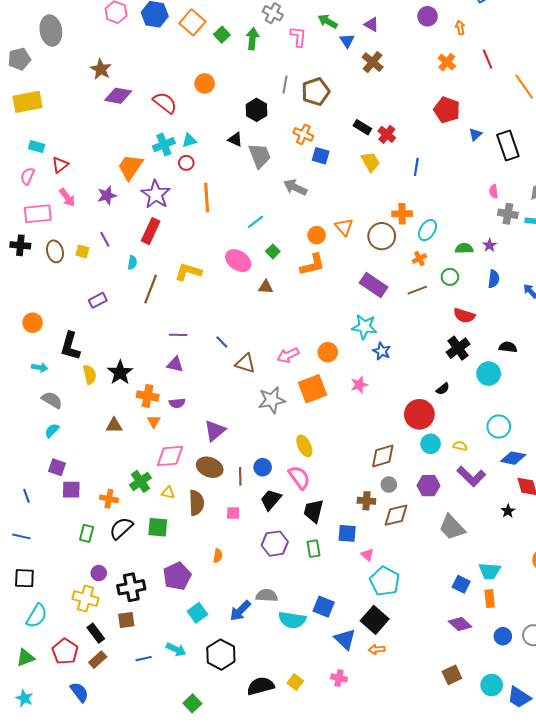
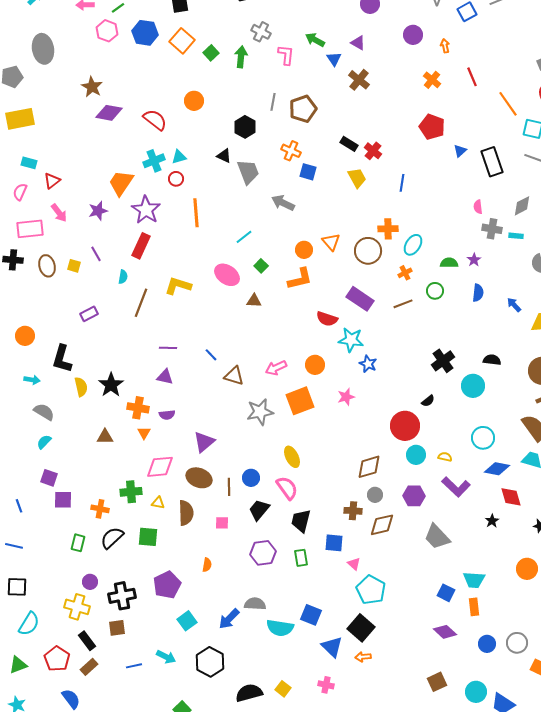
red semicircle: (464, 316) -> (327, 319), moved
green cross: (140, 481) -> (131, 492), turned 30

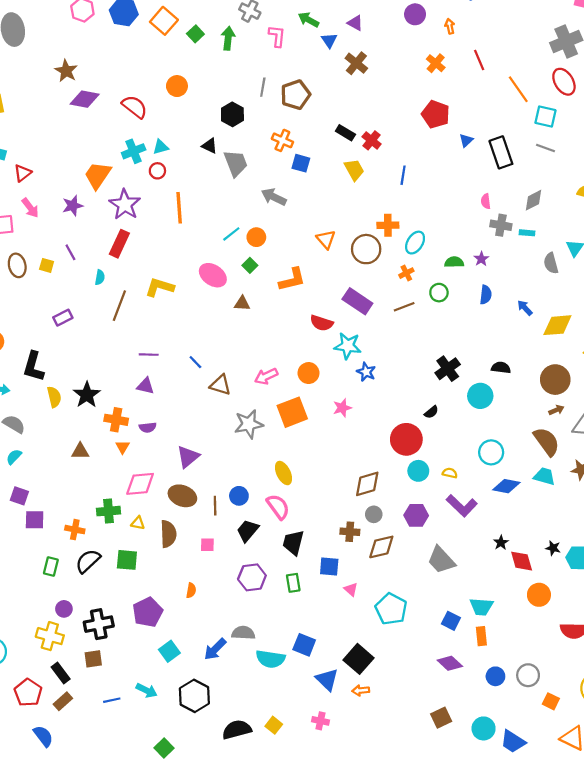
orange circle: (304, 250) -> (256, 237), moved
red diamond: (511, 497) -> (522, 561), moved
cyan pentagon: (371, 590) -> (391, 609), moved

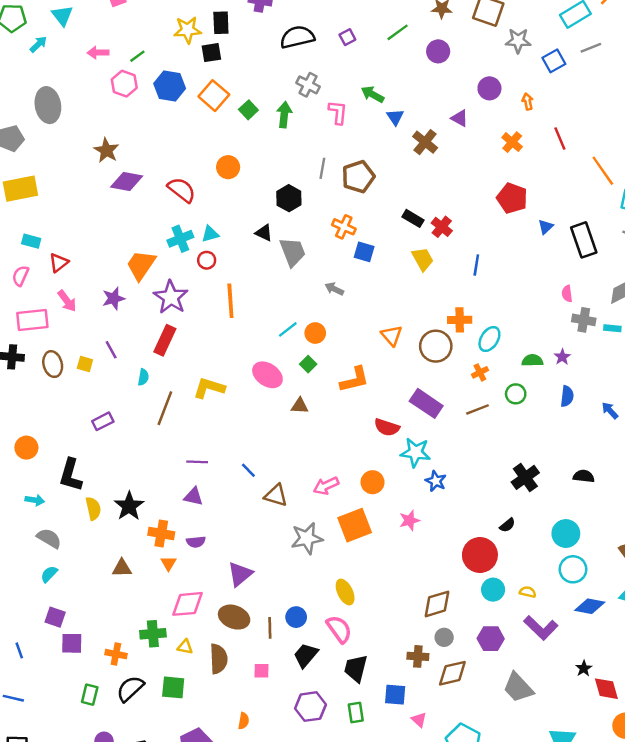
purple triangle: (355, 23) -> (460, 118), moved
gray arrow: (274, 197) -> (334, 289), size x0.7
cyan circle: (480, 396) -> (566, 534), moved

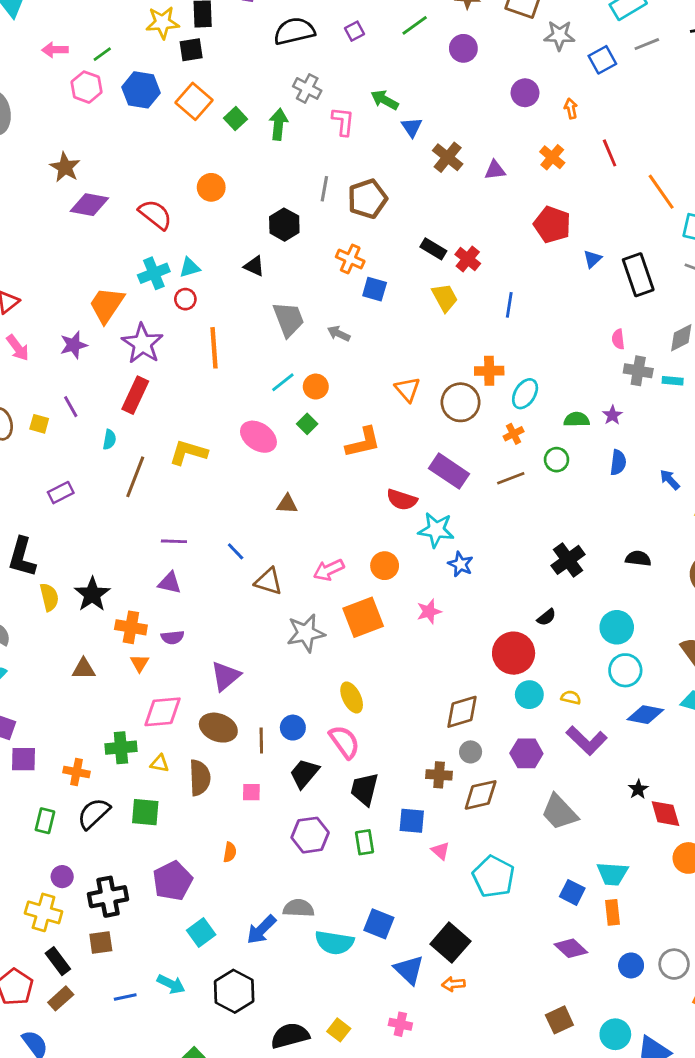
purple triangle: (460, 118) -> (495, 170), moved, turned -36
gray trapezoid: (293, 252) -> (289, 319), moved
brown triangle: (300, 406) -> (287, 504), moved

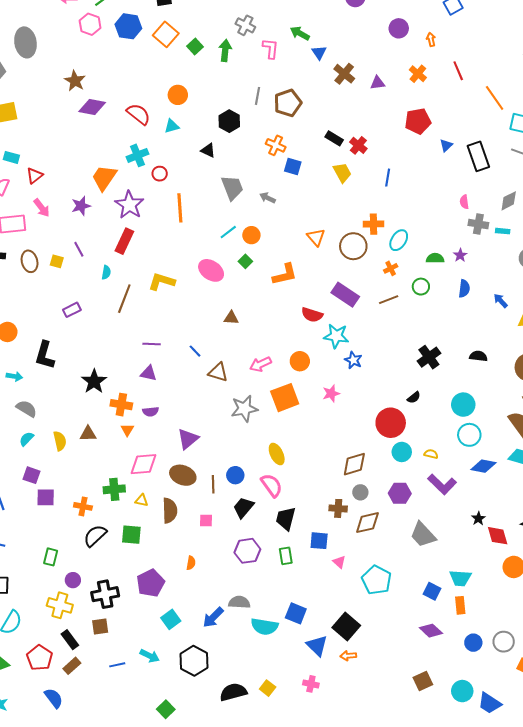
red pentagon: (552, 225) -> (418, 121), turned -30
cyan triangle: (190, 268) -> (172, 126), moved
yellow semicircle: (49, 597) -> (60, 441), moved
green rectangle: (45, 821) -> (51, 557), moved

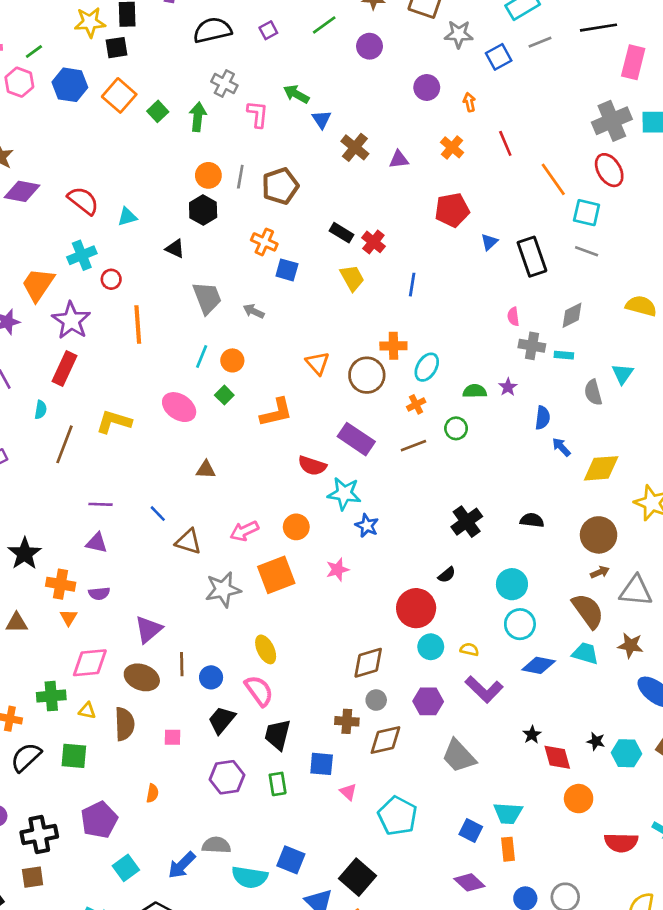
orange circle: (178, 95) -> (208, 175), moved
cyan line: (228, 232) -> (202, 356), turned -30
blue semicircle: (464, 289) -> (543, 418), moved
brown line: (213, 484) -> (182, 664), moved

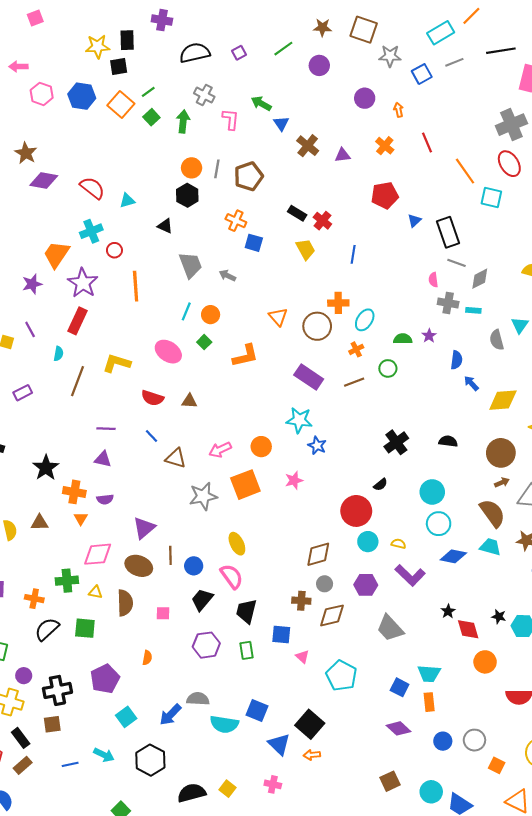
green line: (34, 52) -> (148, 92), moved
gray line: (587, 251) -> (457, 263), moved
red semicircle: (312, 466) -> (152, 398), moved

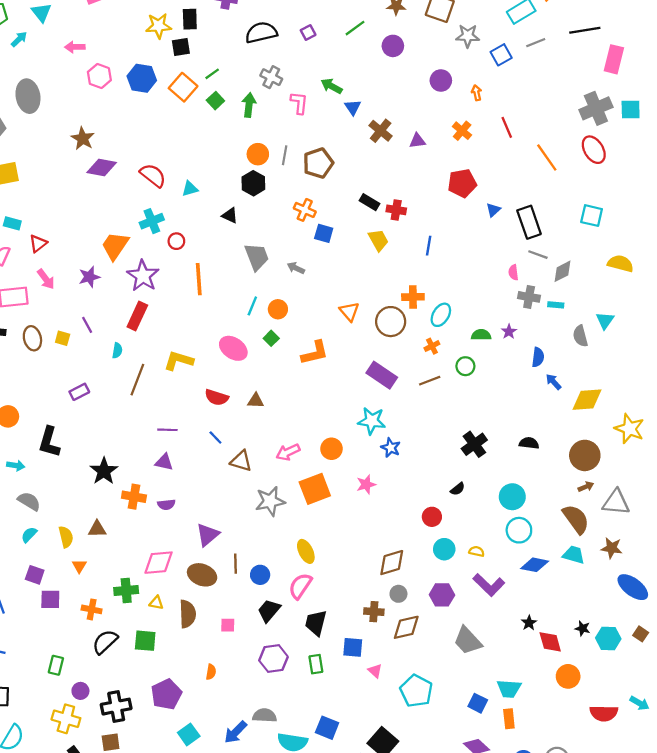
cyan square: (491, 197) -> (592, 216), moved
red cross: (322, 221) -> (396, 210), turned -30
red circle: (356, 511) -> (432, 517), size x0.6
orange triangle: (81, 518) -> (79, 566), moved
pink semicircle: (232, 576) -> (300, 586), turned -110

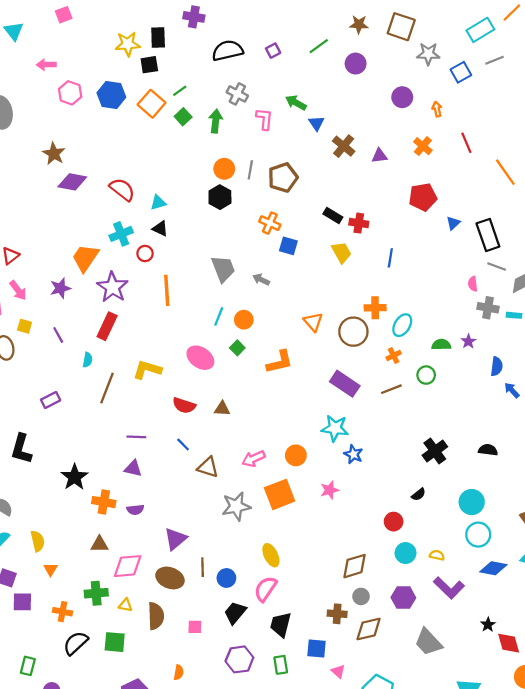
black triangle: (230, 216) -> (160, 229), moved
yellow square: (63, 338) -> (25, 326), moved
brown triangle: (97, 529) -> (99, 544), moved

